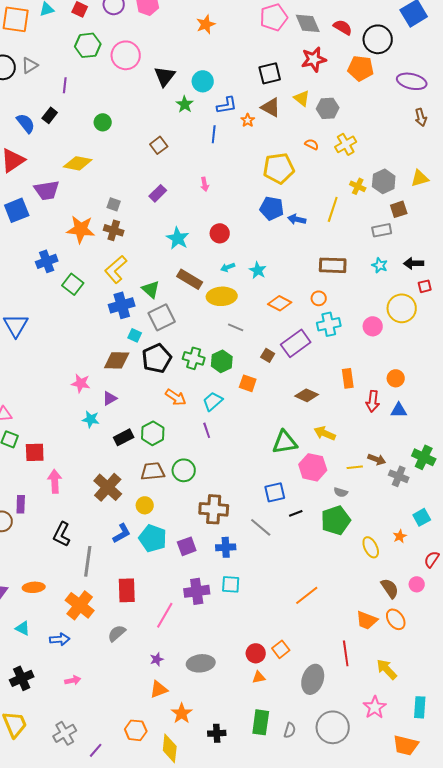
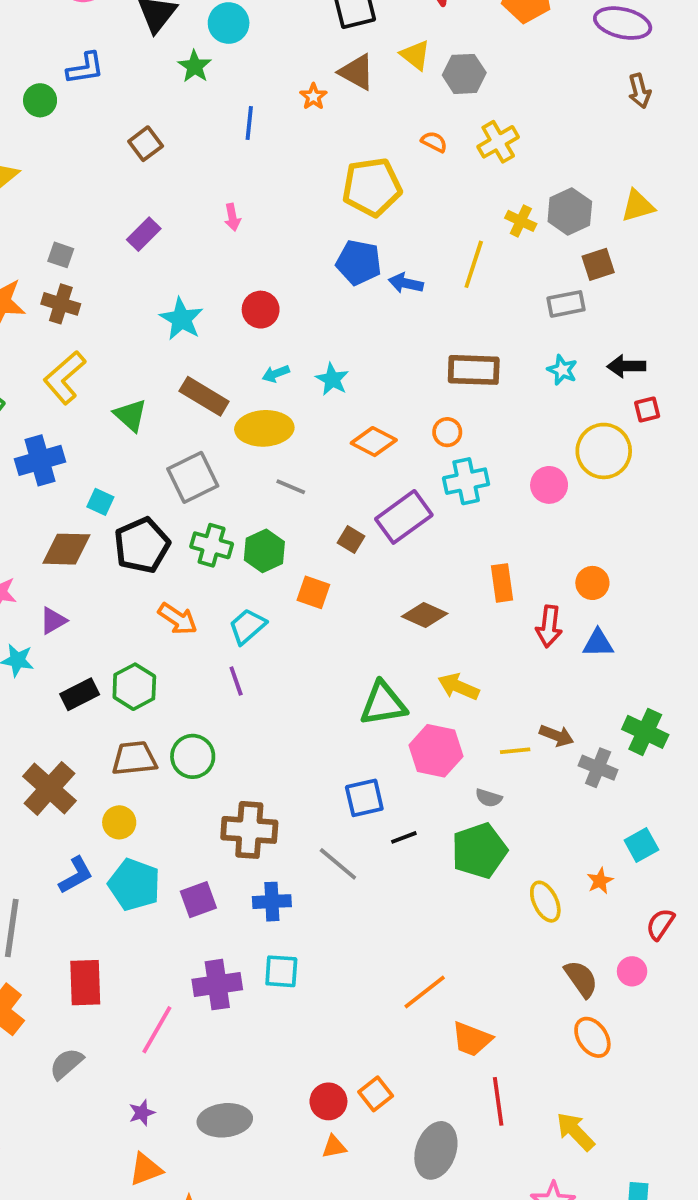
blue L-shape: (227, 105) -> (85, 68), moved
blue cross: (122, 305) -> (40, 460), moved
gray square: (162, 317) -> (193, 477), moved
orange trapezoid: (367, 620) -> (472, 1039), moved

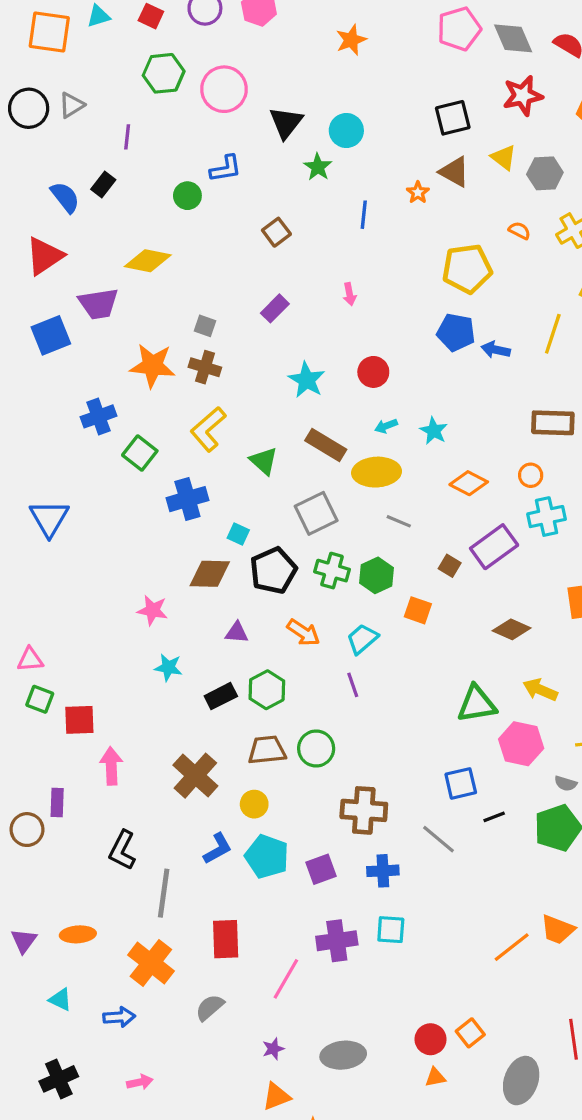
purple triangle: (53, 621) -> (237, 633), moved, turned 35
orange trapezoid: (472, 1039) -> (558, 930), moved

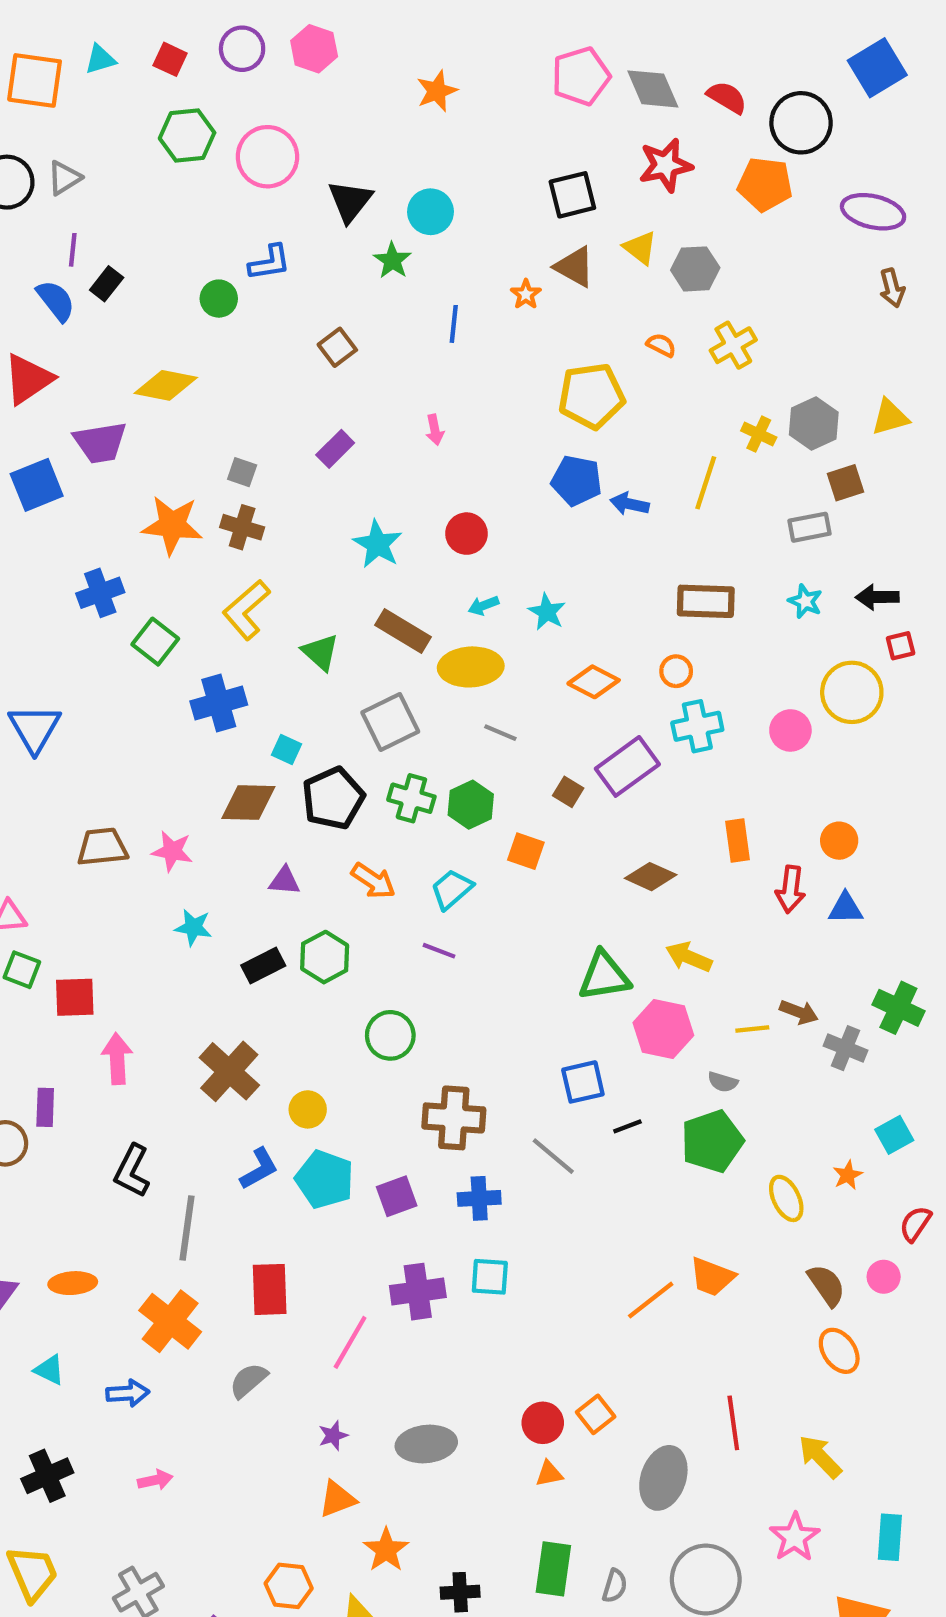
purple line: (127, 137) -> (73, 250), moved
purple line: (353, 685) -> (439, 951), turned -50
brown trapezoid: (267, 750) -> (102, 847), moved

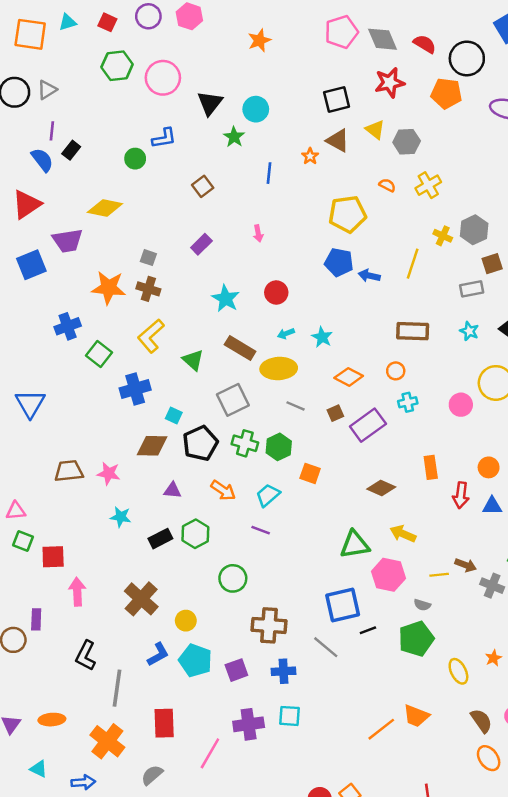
cyan cross: (697, 726) -> (408, 402), size x0.7
brown square: (568, 792) -> (335, 413), moved, turned 35
blue square: (583, 1082) -> (343, 605), size x1.4

